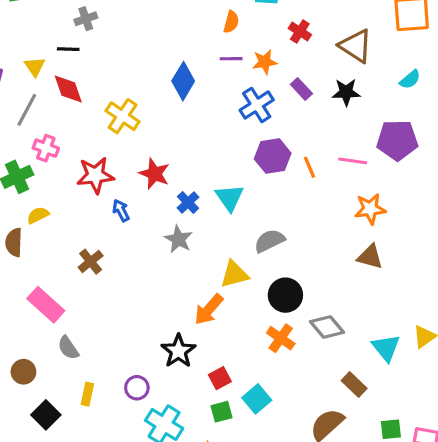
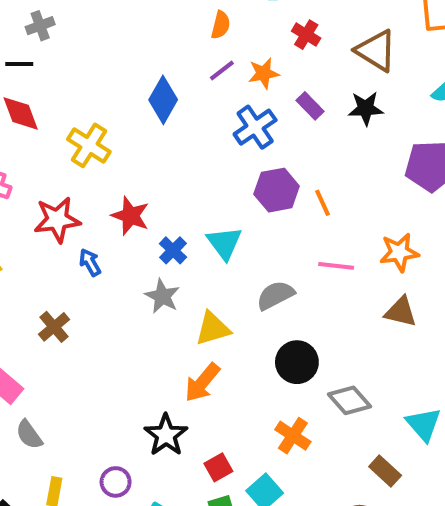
purple line: (231, 59) -> (222, 71), turned -35
pink line: (353, 161) -> (336, 266), moved
yellow triangle: (234, 274) -> (213, 329), moved
orange cross: (281, 338) -> (293, 436), moved

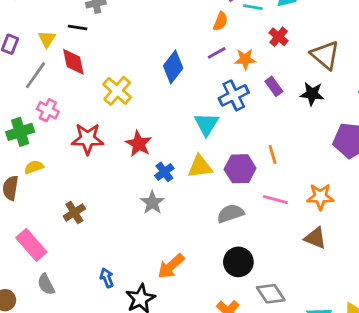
purple hexagon: (277, 190) -> (240, 169), moved
cyan triangle: (224, 243) -> (207, 124), moved
blue arrow: (90, 262) -> (107, 278), moved
yellow triangle: (213, 329) -> (200, 167), moved

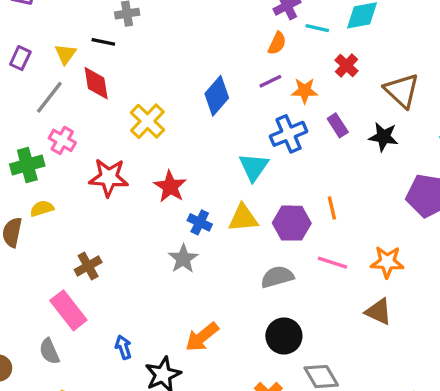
blue cross: (164, 172) -> (200, 222), turned -30
pink rectangle: (31, 245) -> (68, 310), moved

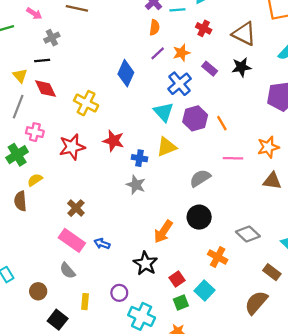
purple hexagon: (292, 223) -> (195, 118), moved
black circle: (284, 336) -> (199, 217), moved
blue arrow: (123, 347) -> (102, 244), moved, turned -35

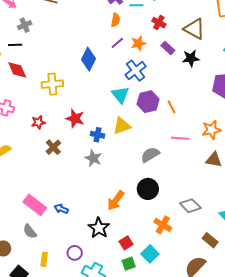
purple rectangle: (210, 69) -> (168, 48), moved
yellow cross: (86, 103) -> (52, 84), turned -35
red star: (72, 147) -> (38, 122), size x0.6
brown cross: (76, 208) -> (53, 147), moved

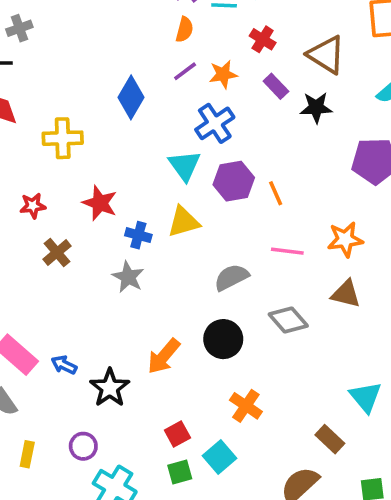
gray diamond: (190, 206) -> (288, 320), moved
black star: (99, 228) -> (110, 388), moved

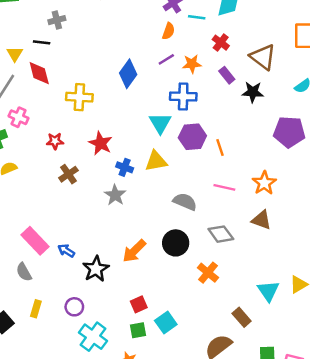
blue cross: (215, 123) -> (183, 97), turned 30
orange star: (345, 239) -> (264, 183), turned -30
gray semicircle: (231, 277) -> (185, 202), turned 45
orange cross: (246, 406) -> (208, 273), moved

